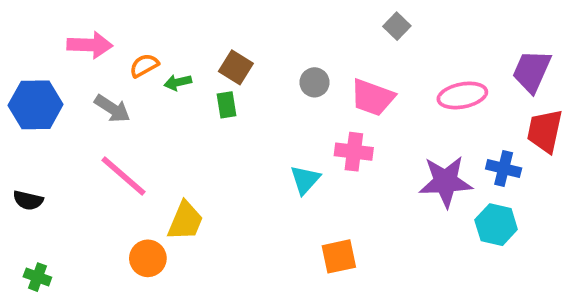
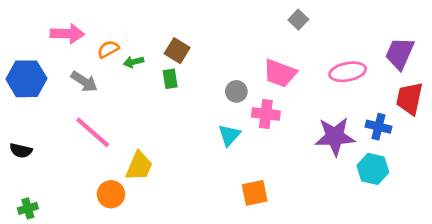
gray circle: (314, 82) -> (236, 91), moved
green cross: (37, 277) -> (28, 208), turned -36

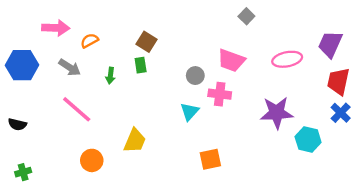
green arrow: (134, 62) -> (110, 76), moved, turned -70
blue cross: (379, 127) -> (341, 113), moved, turned 30
yellow trapezoid: (139, 166) -> (135, 141), moved

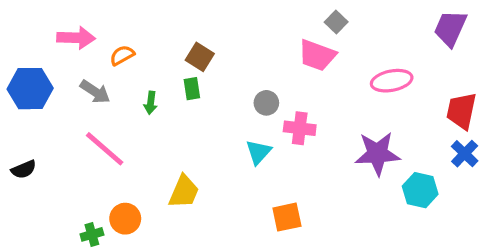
purple trapezoid: (330, 44) -> (450, 28), moved
pink trapezoid: (231, 60) -> (317, 55), moved
black semicircle: (17, 124) -> (24, 169), turned -36
green cross: (23, 172) -> (92, 234), moved

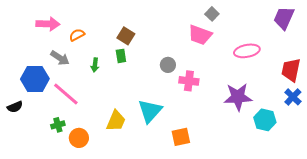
blue hexagon: (30, 89) -> (35, 79), moved
cyan triangle: (258, 152) -> (150, 111), moved, size x1.5
green cross: (92, 234) -> (58, 125), moved

